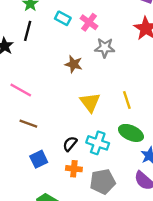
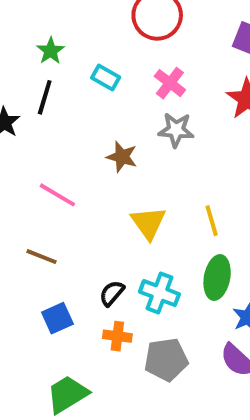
pink cross: (89, 22) -> (170, 83), moved
pink line: (21, 90) -> (57, 195), moved
green ellipse: (131, 133) -> (217, 278), turned 75

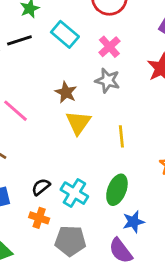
cyan rectangle: (106, 77) -> (65, 34), size x1.4
black line: (45, 97) -> (19, 40), turned 45
yellow line: (212, 221) -> (121, 136), moved
yellow triangle: (148, 223) -> (78, 123), moved

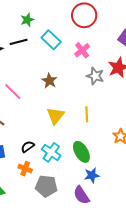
gray star: (108, 81) -> (95, 76), moved
yellow triangle: (78, 123) -> (55, 116), moved
green ellipse: (117, 190) -> (81, 152), turned -55

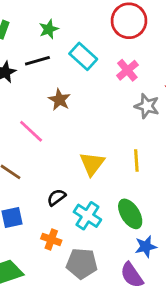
brown star: (49, 81) -> (59, 100), moved
black semicircle: (28, 147) -> (56, 197), moved

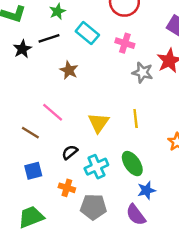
pink cross: (127, 70) -> (125, 43), turned -30
pink line: (31, 131) -> (53, 112), moved
cyan cross: (87, 216) -> (96, 167), turned 35

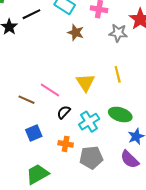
brown star: (69, 70) -> (76, 33), moved
pink line: (53, 112) -> (50, 90), moved
green ellipse: (132, 164) -> (120, 115), turned -30

